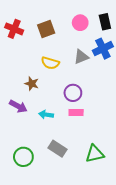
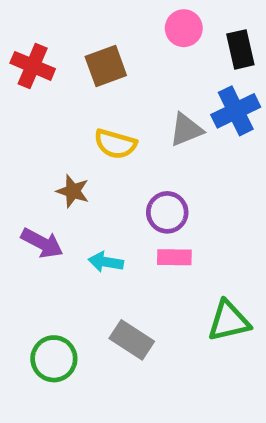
pink circle: (80, 23) -> (184, 28), moved
green triangle: (95, 154) -> (229, 321), moved

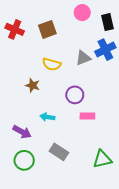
purple arrow: (42, 243) -> (22, 132), moved
pink rectangle: (174, 257) -> (87, 116), moved
green triangle: (229, 321) -> (102, 159), moved

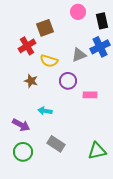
red cross: (15, 29) -> (27, 46), moved, turned 36
purple circle: (75, 95) -> (68, 81), moved
pink rectangle: (87, 116) -> (90, 95), moved

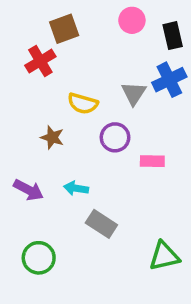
brown square: (45, 28) -> (64, 29), moved
red cross: (27, 46) -> (40, 61), moved
gray triangle: (79, 55) -> (134, 93), turned -35
purple arrow: (21, 125) -> (29, 190), moved
gray rectangle: (56, 144) -> (101, 224), moved

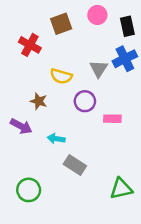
brown square: (64, 29) -> (61, 24), moved
red cross: (40, 61) -> (30, 45), turned -30
purple arrow: (29, 190) -> (21, 126), moved

